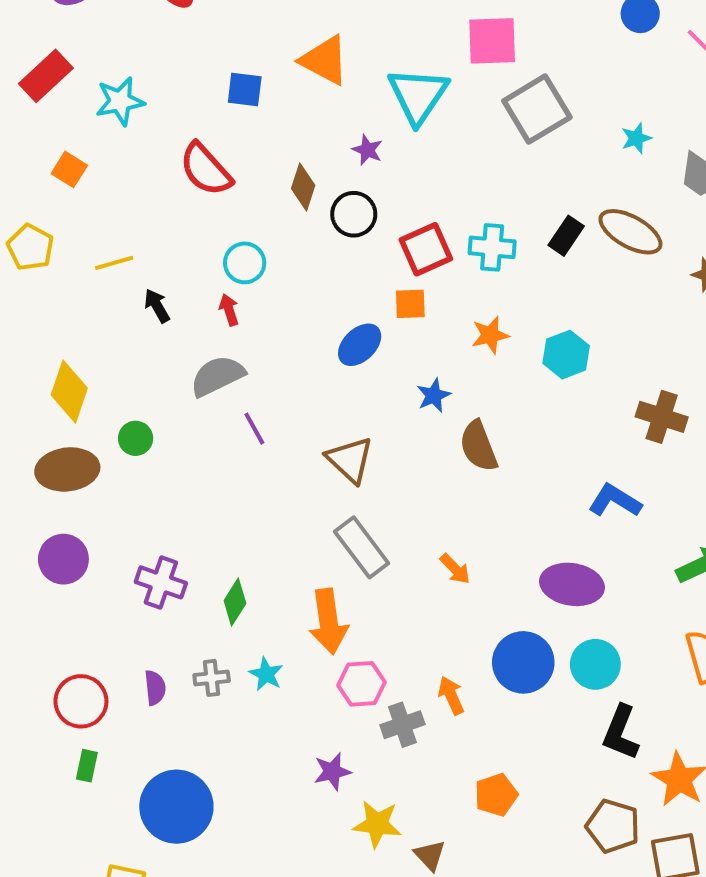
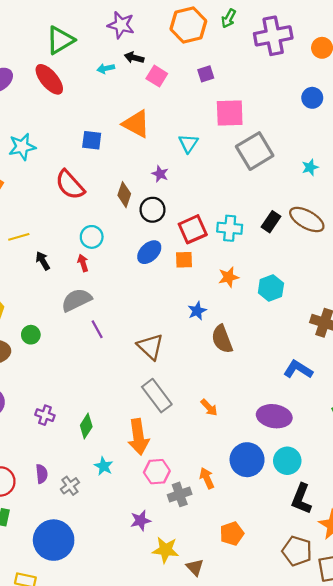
cyan triangle: (418, 95) -> (188, 143), size x0.6
blue ellipse: (360, 345) -> (149, 252), moved
purple cross: (161, 582) -> (45, 415), size x0.7
gray cross: (212, 678) -> (70, 486), moved, turned -30

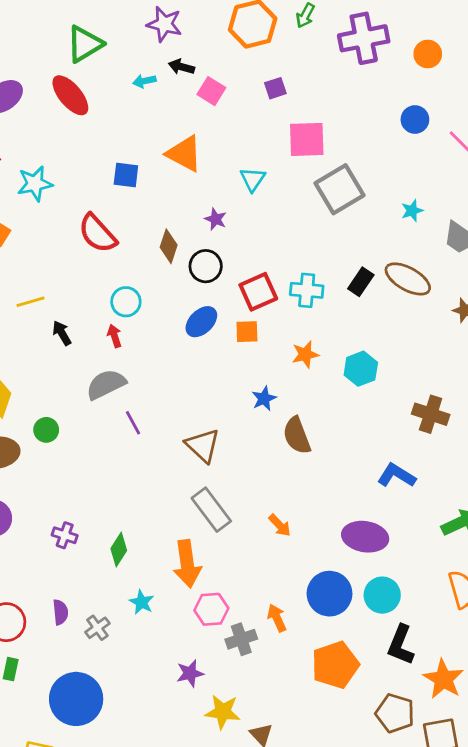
orange pentagon: (232, 534) -> (335, 665), moved, size x1.5

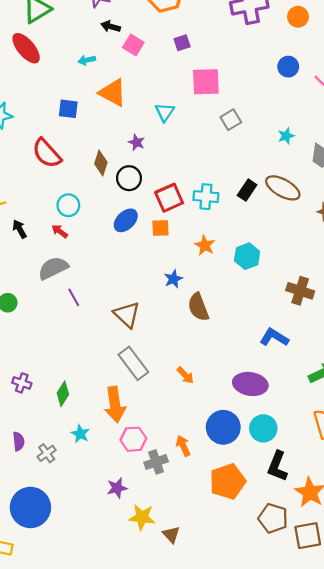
cyan arrow: (144, 81) -> (87, 60), moved
gray square: (339, 189) -> (231, 120), size x0.6
red arrow: (115, 336) -> (60, 231), turned -35
orange star: (305, 354) -> (205, 245), turned -30

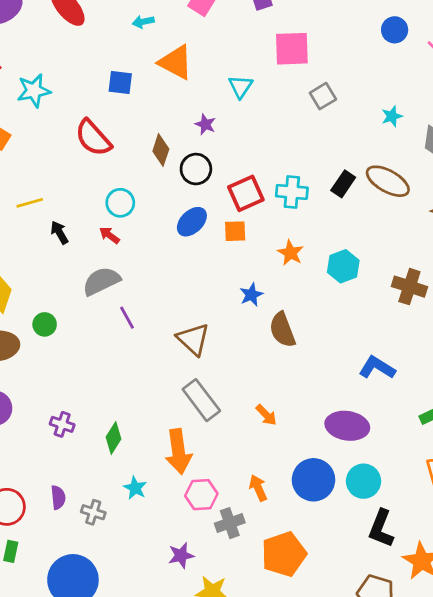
brown cross: (300, 291) -> (409, 287), moved
orange arrow: (183, 446) -> (258, 488), moved
gray cross: (47, 453) -> (93, 512), turned -36
orange pentagon: (228, 481) -> (284, 554), moved

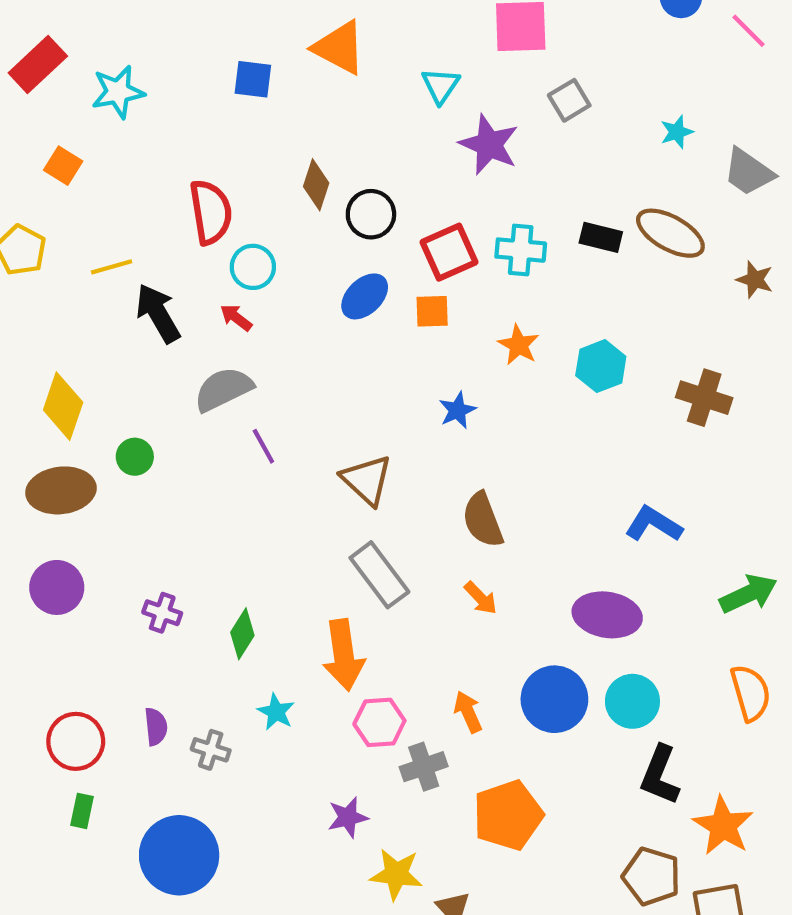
purple star: (205, 124) -> (489, 145), moved, size x1.8
red semicircle: (93, 138) -> (211, 212), moved, turned -147
black rectangle: (343, 184) -> (601, 237), turned 70
black arrow: (59, 233) -> (158, 313), size x1.6
brown semicircle: (282, 330) -> (483, 520), moved

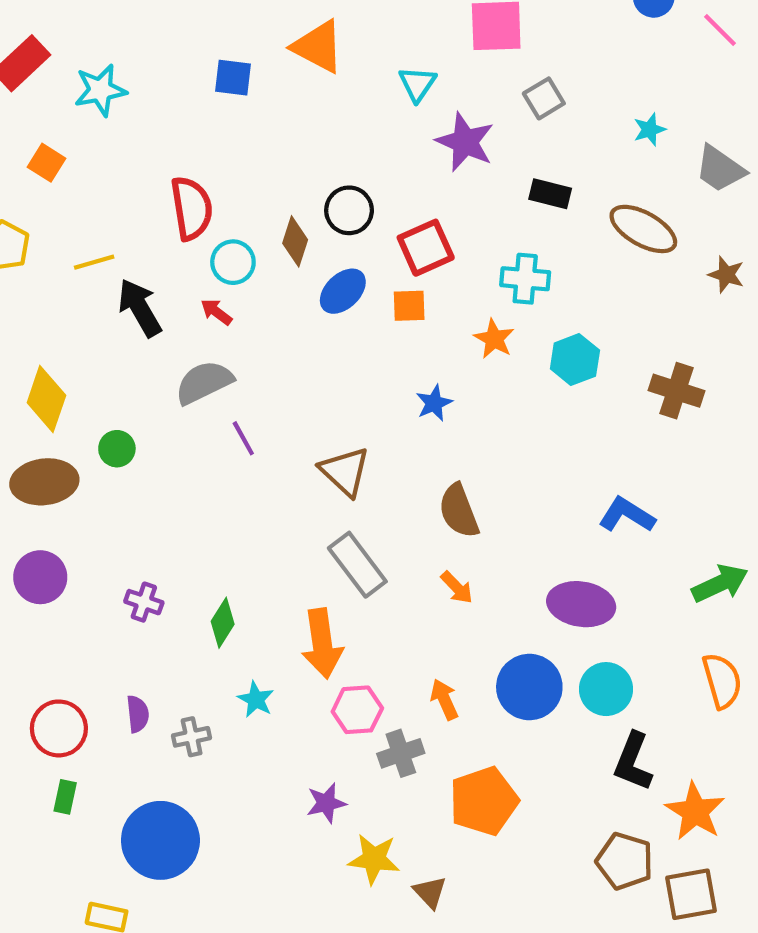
brown diamond: (316, 185) -> (295, 241), moved
black rectangle: (601, 237) -> (550, 194), moved
cyan cross: (521, 250) -> (525, 279), moved
gray cross: (211, 750) -> (192, 737), turned -30

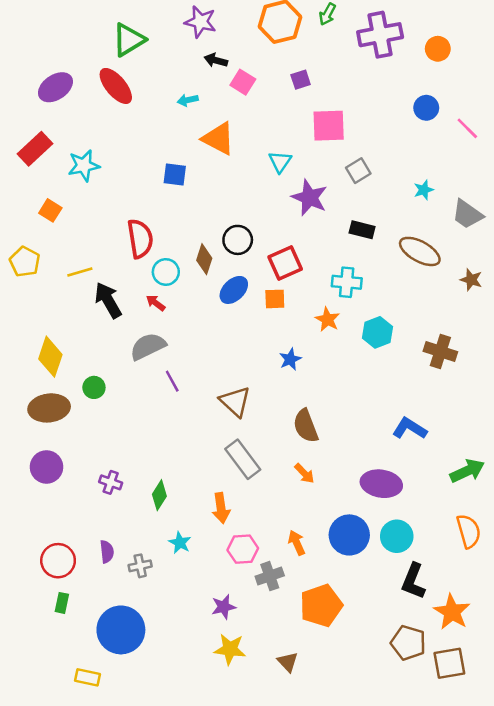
blue square: (233, 78) -> (175, 174), moved
orange arrow: (322, 643) -> (221, 508), size x0.7
yellow star: (374, 859) -> (230, 649), moved

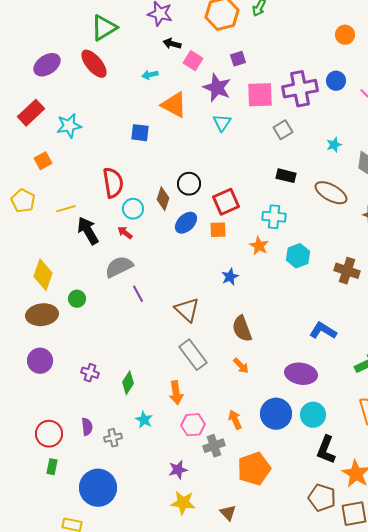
purple cross: (380, 35) -> (300, 89), moved
purple star: (309, 198) -> (217, 88), moved
orange square: (50, 210) -> (43, 161), turned 30

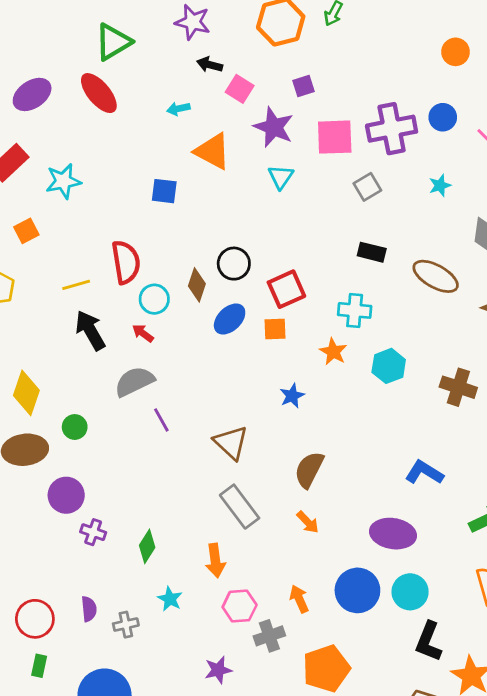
cyan star: (334, 145) -> (440, 185), moved
yellow line: (66, 209) -> (76, 285), moved
brown semicircle: (242, 329) -> (309, 470), turned 48
purple circle: (40, 361) -> (66, 495), moved

